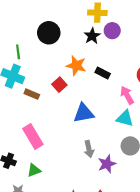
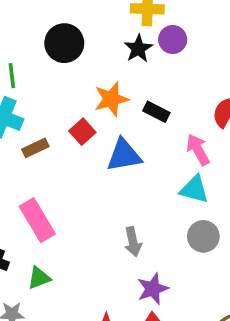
orange star: (76, 66) -> (111, 99), turned -30
brown rectangle: (32, 94) -> (35, 148), turned -48
blue triangle: (84, 113) -> (124, 155), moved
purple star: (107, 164) -> (153, 289), moved

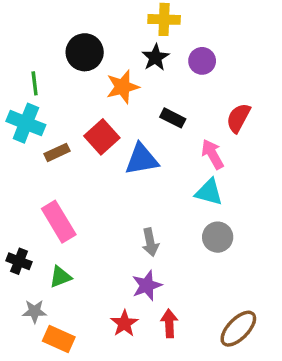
purple circle: (173, 40) -> (202, 61), moved
orange star: (111, 99) -> (123, 87), moved
red square: (82, 132) -> (102, 137), size x1.4
purple star: (153, 289) -> (147, 285), moved

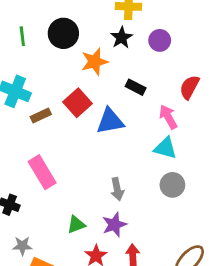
green line: (35, 83) -> (22, 36), moved
green triangle: (60, 277) -> (76, 225), moved

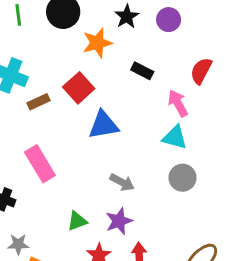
blue triangle: (110, 121) -> (103, 125), moved
gray arrow: (117, 189) -> (122, 182), turned -50

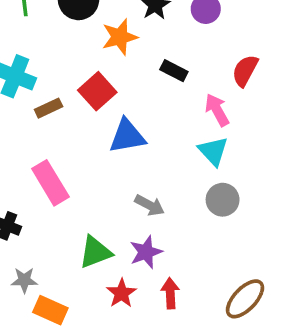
cyan triangle: (175, 137) -> (213, 151), turned 32
green triangle: (77, 221) -> (95, 252), size x1.4

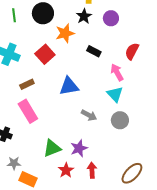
red square: (97, 91) -> (45, 54), moved
brown rectangle: (49, 108) -> (27, 84), moved
gray arrow: (150, 205) -> (89, 115), moved

